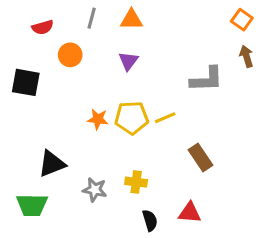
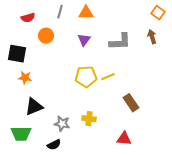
brown arrow: (246, 56) -> (152, 37), moved
gray L-shape: (207, 79) -> (120, 42), moved
orange star: (98, 119) -> (25, 78), moved
black semicircle: (150, 220) -> (54, 145), moved, turned 80

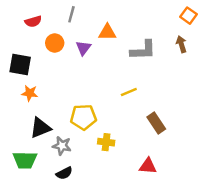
orange triangle: (86, 13) -> (107, 32), moved
purple triangle: (84, 40) -> (83, 48), moved
yellow pentagon: (86, 77) -> (83, 117), moved
gray star: (62, 124) -> (62, 146), moved

